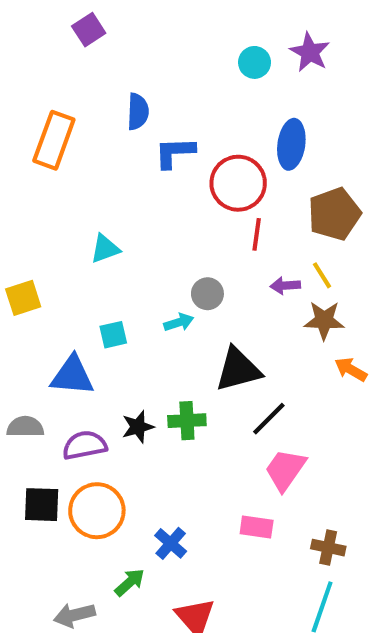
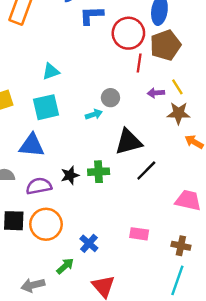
brown pentagon: (334, 214) -> (165, 45), moved
cyan square: (113, 335) -> (46, 107), moved, size x1.6
pink trapezoid: (285, 470) -> (188, 200), moved, turned 68

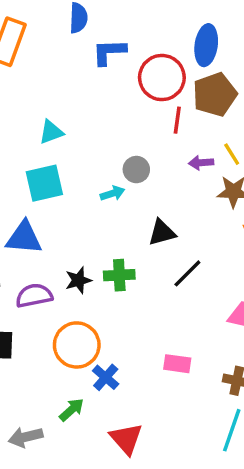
black triangle: (128, 142) -> (162, 233), size x0.7
orange circle: (46, 224) -> (77, 345), moved

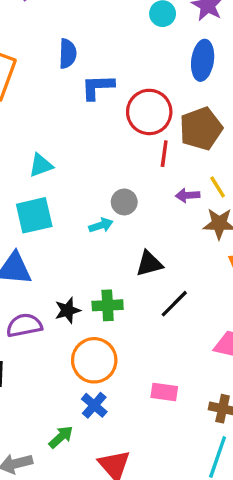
blue ellipse: (206, 45) -> (203, 60), moved
orange circle: (77, 345) -> (94, 360), moved

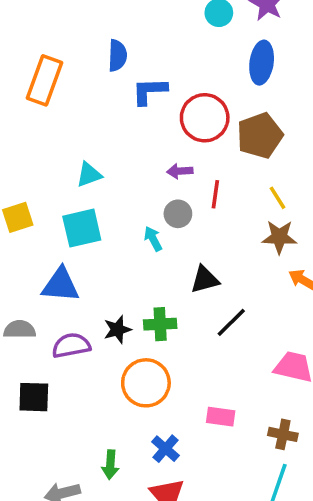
red line: (164, 154) -> (215, 194), moved
purple arrow: (188, 195) -> (180, 171), moved
cyan arrow: (101, 225) -> (153, 239), turned -100
blue cross: (94, 405) -> (165, 449), moved
green arrow: (61, 437) -> (110, 465), turned 136

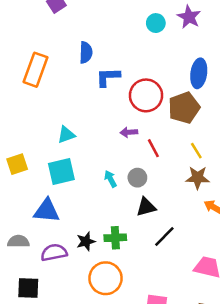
blue ellipse: (262, 63) -> (199, 73), moved
red line: (215, 194) -> (153, 148), turned -36
gray circle: (178, 214) -> (137, 178), moved

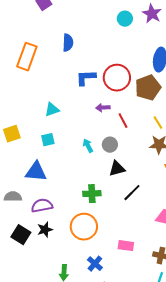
blue L-shape: (108, 77) -> (86, 78), moved
cyan square: (61, 171) -> (48, 140), size x0.6
black star: (86, 241) -> (45, 230), moved
black square: (28, 288) -> (21, 235), turned 30

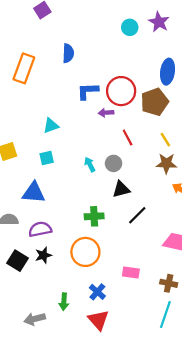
purple arrow: (103, 108) -> (106, 113), moved

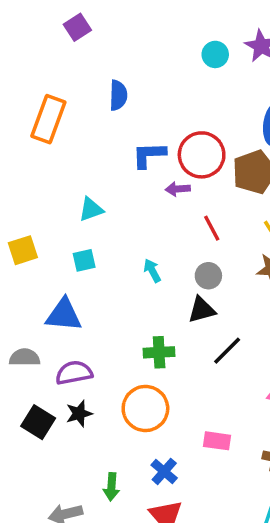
gray circle: (114, 163) -> (208, 276), moved

